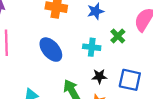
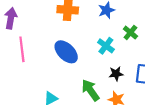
cyan cross: (92, 47) -> (106, 46), turned 35

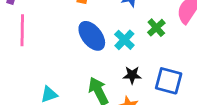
blue ellipse: (66, 52) -> (92, 36), moved

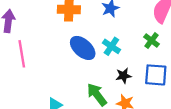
green cross: (156, 28) -> (152, 41), moved

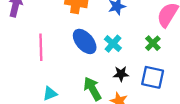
pink line: (22, 54) -> (41, 47), moved

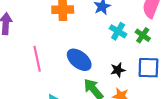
blue ellipse: (85, 41) -> (79, 60), moved
cyan cross: (113, 44) -> (118, 31), moved

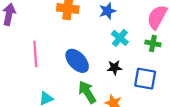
green cross: (143, 35) -> (153, 43), moved, turned -32
black star: (118, 70) -> (114, 68), moved

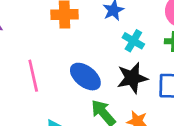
black star: (114, 68) -> (132, 78), size x1.6

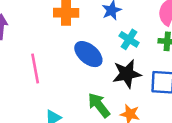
blue ellipse: (85, 77) -> (88, 54), moved

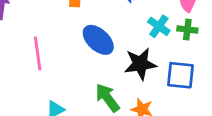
cyan cross: (129, 39) -> (159, 26), moved

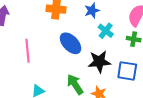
cyan cross: (159, 26) -> (106, 31), moved

